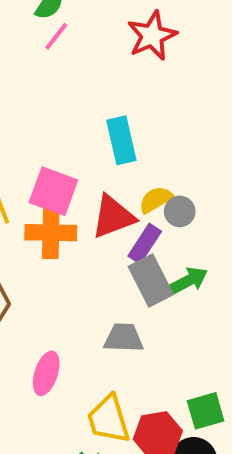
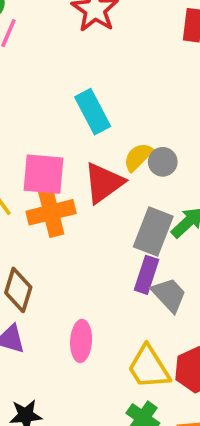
purple rectangle: (145, 244) -> (147, 275), moved
gray rectangle: (151, 280) -> (153, 231), turned 63
gray trapezoid: (124, 338) -> (169, 295), moved, turned 60

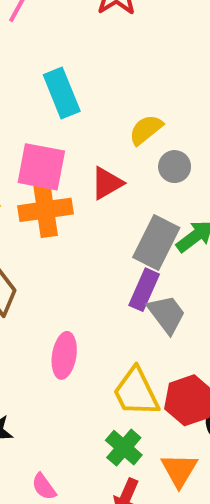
cyan rectangle: (93, 112) -> (62, 93), moved
yellow semicircle: (138, 157) -> (146, 130), moved
red triangle: (104, 183) -> (107, 183), size x0.7

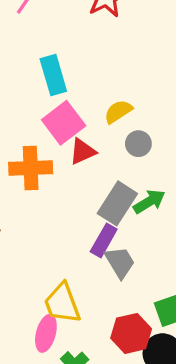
pink square: (41, 167) -> (64, 123), moved, turned 36
pink ellipse: (64, 355) -> (46, 333), moved
yellow trapezoid: (136, 392) -> (62, 303), moved

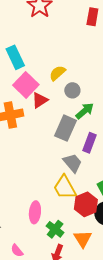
green arrow: (149, 202) -> (85, 111), moved
purple rectangle: (104, 240) -> (89, 143), moved
yellow trapezoid: (62, 303) -> (65, 187), moved

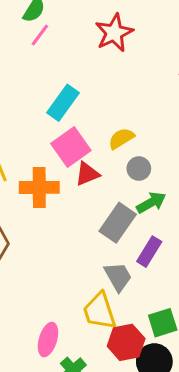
cyan rectangle: (15, 57) -> (63, 103), turned 50

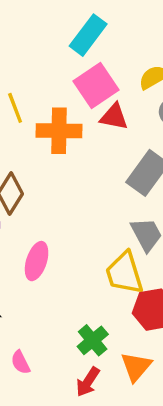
red triangle: (87, 174) -> (114, 117), turned 32
pink ellipse: (48, 340) -> (37, 261), moved

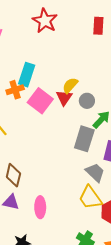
red triangle: (114, 117) -> (64, 98), moved, turned -48
orange cross: (59, 131) -> (15, 90), moved, size x0.7

